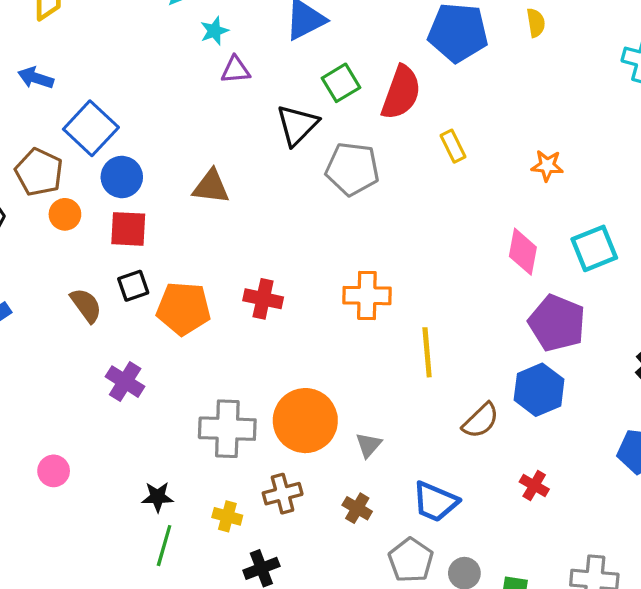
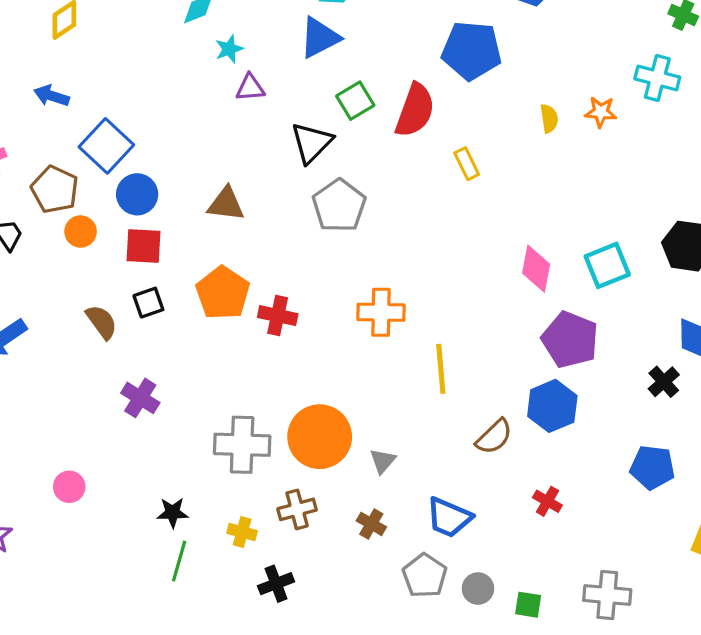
yellow semicircle: (536, 23) -> (549, 118), moved
orange star: (547, 166) -> (601, 112), moved
gray pentagon: (352, 169) -> (339, 206), moved, turned 30
orange pentagon: (183, 309) -> (223, 293), moved, turned 30

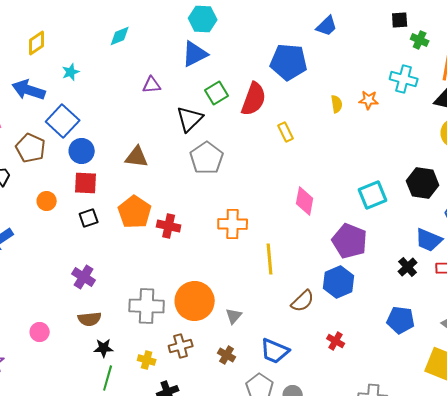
cyan star: (229, 49) -> (71, 72), moved
blue arrow: (51, 96) -> (29, 90), size x1.5
orange circle: (81, 232) -> (47, 201), moved
pink diamond: (536, 269) -> (305, 201), moved
brown semicircle: (102, 322) -> (90, 319), moved, turned 120

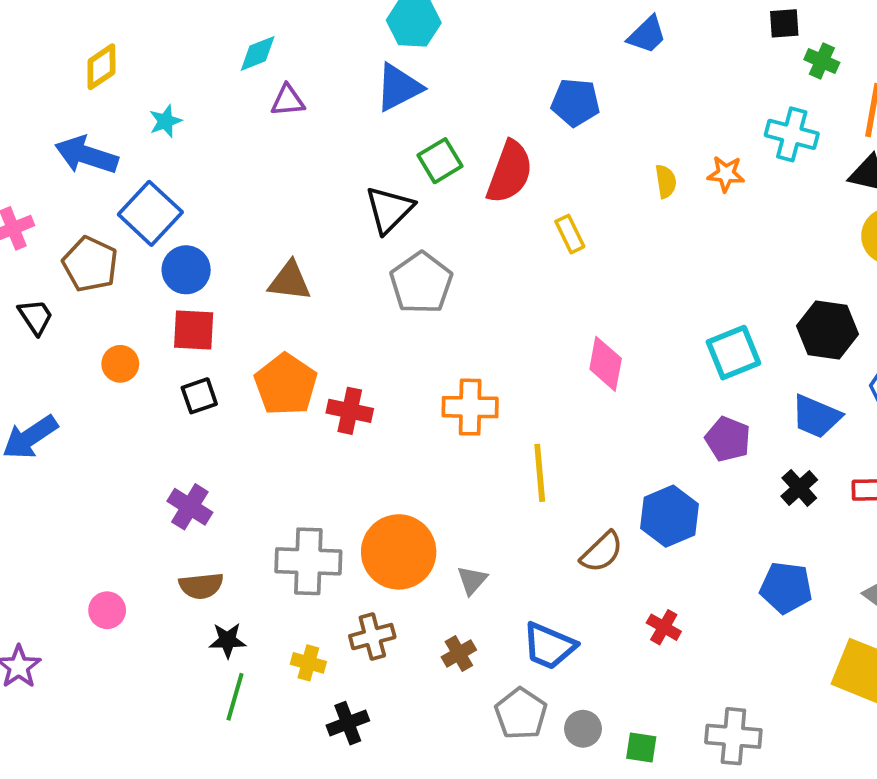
blue pentagon: (289, 62) -> (575, 102), size x0.7
purple triangle: (152, 85) -> (288, 100), moved
blue trapezoid: (429, 240) -> (816, 416), moved
purple pentagon: (350, 241) -> (728, 439), moved, size x0.7
brown cross: (227, 355) -> (459, 653), turned 30

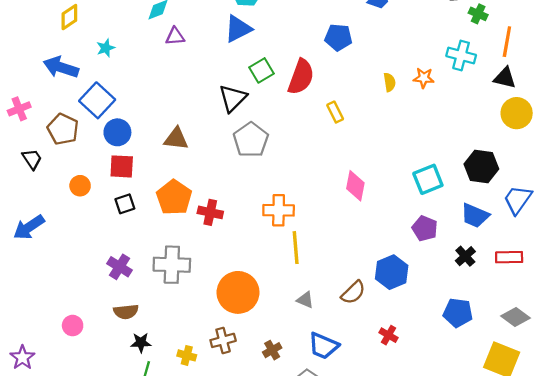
yellow line: (540, 473) -> (296, 248), moved
gray cross: (308, 561) -> (172, 265), moved
gray triangle: (472, 580) -> (305, 300), moved, turned -48

